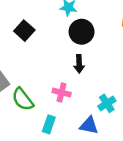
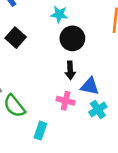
pink cross: (62, 92) -> (66, 101), moved
blue triangle: (89, 125) -> (90, 86), moved

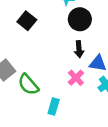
pink cross: (66, 101) -> (76, 78), turned 35

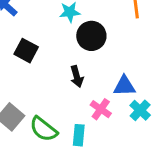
black arrow: (79, 49) -> (77, 76), moved
cyan rectangle: (54, 107) -> (79, 135), moved

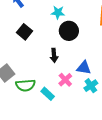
green semicircle: (43, 129) -> (25, 85), turned -54
cyan rectangle: (79, 135) -> (48, 94), turned -64

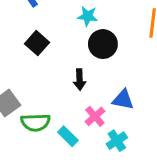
cyan cross: (91, 86) -> (117, 141), moved

